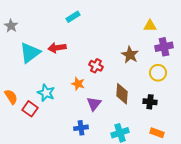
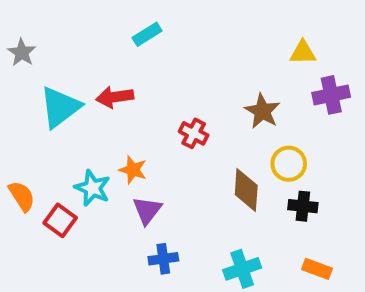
yellow circle: (158, 73) -> (289, 164), moved
orange star: (78, 84) -> (133, 170), moved
purple triangle: (94, 104) -> (147, 210), moved

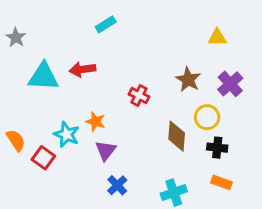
purple cross: (331, 95) -> (230, 84), moved, turned -30
cyan triangle: (60, 107) -> (43, 77), turned 40
blue cross: (163, 259) -> (117, 185), turned -36
orange rectangle: (317, 269) -> (222, 182), moved

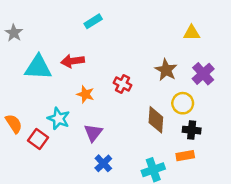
orange star: (96, 122) -> (85, 94), moved
orange rectangle: (222, 182) -> (185, 156), moved, turned -30

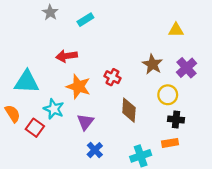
gray star: (14, 33) -> (50, 13), moved
cyan triangle: (38, 67) -> (27, 82), moved
orange star: (85, 94) -> (78, 87), size x1.5
brown diamond: (156, 120) -> (129, 110), moved

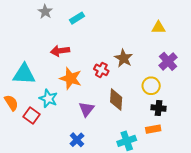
brown star: (152, 64) -> (124, 58), moved
purple triangle: (85, 122) -> (86, 109), moved
blue cross: (95, 150) -> (77, 140), moved

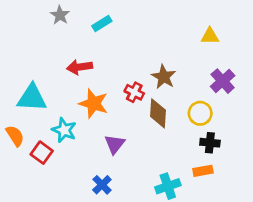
brown diamond: (116, 100) -> (158, 113), moved

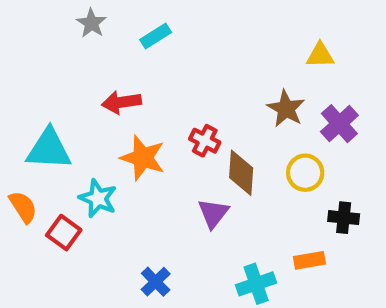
brown star: (164, 77) -> (286, 109), moved
black cross: (210, 143) -> (344, 218), moved
purple triangle: (115, 144) -> (213, 213), moved

